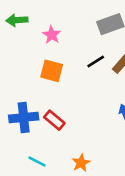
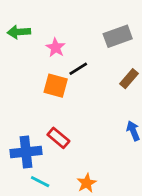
black line: (96, 61) -> (78, 69), moved
blue cross: (24, 118) -> (26, 152), moved

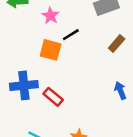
blue cross: (26, 152) -> (24, 85), moved

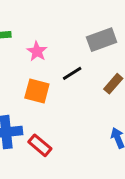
black line: (71, 35) -> (72, 73), moved

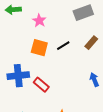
black line: (72, 73) -> (63, 46), moved

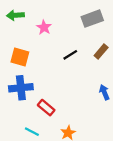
orange square: (39, 48) -> (20, 57), moved
red rectangle: (41, 85) -> (46, 108), moved

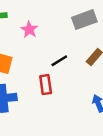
red rectangle: (46, 108) -> (46, 85), moved, turned 42

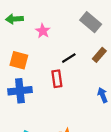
gray rectangle: (84, 20) -> (91, 22), turned 60

